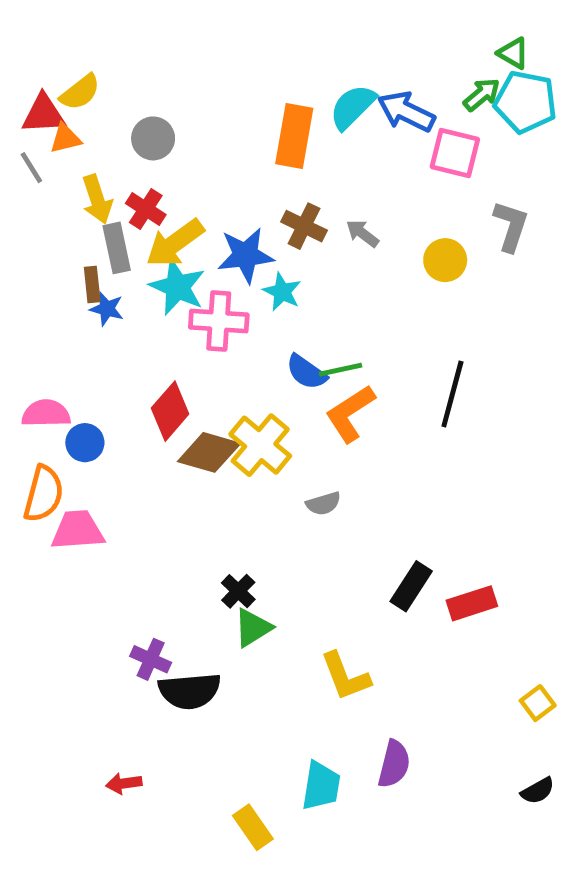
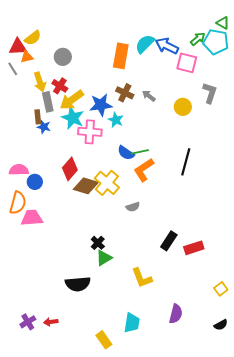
green triangle: (513, 53) -> (223, 23), moved
purple cross: (151, 659) -> (28, 322), moved, turned 35
purple semicircle: (394, 764) -> (176, 314), moved

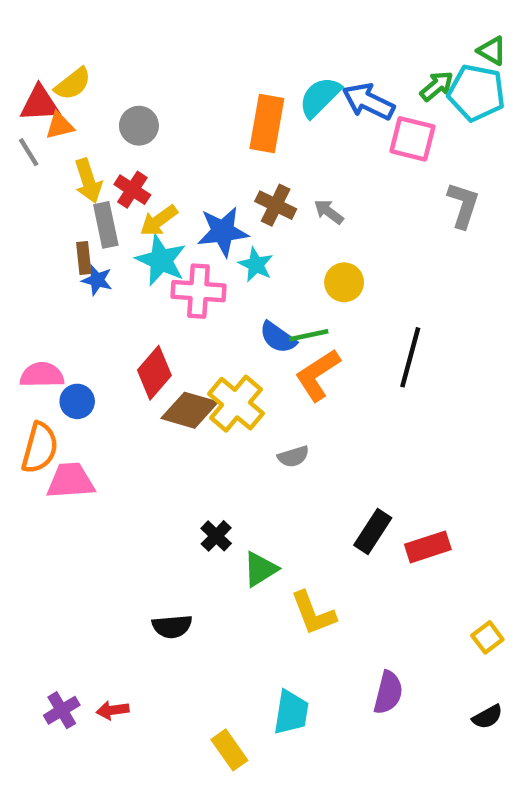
yellow arrow: (72, 100) -> (159, 221), size x0.7
yellow circle: (183, 107) -> (344, 282), moved
green triangle: (104, 258) -> (260, 569), moved
black semicircle: (78, 284) -> (172, 626), size x0.7

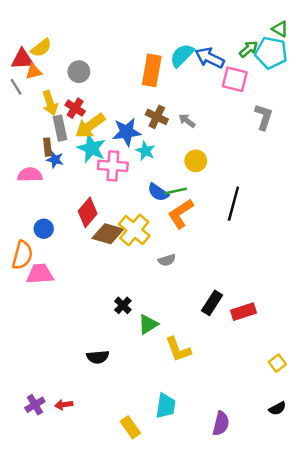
yellow arrow: (159, 221) -> (90, 126), size x1.4
pink semicircle: (42, 375) -> (30, 175), moved
purple semicircle: (388, 693) -> (221, 424), moved

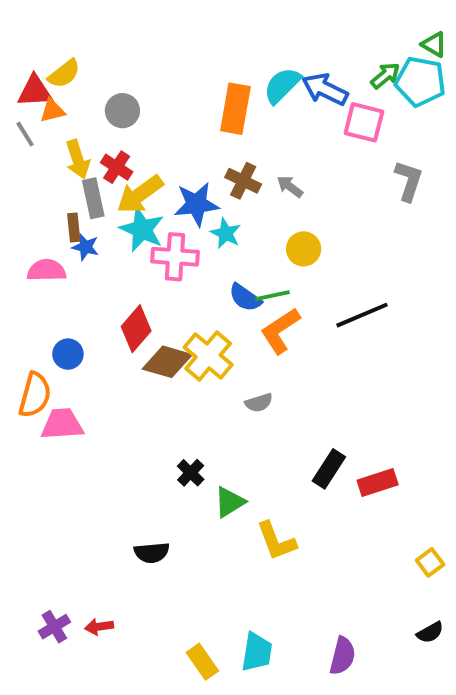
black line: (233, 204) -> (362, 315), turned 52
cyan trapezoid: (166, 406) -> (257, 652), moved

